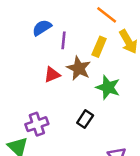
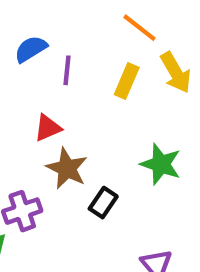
brown star: (79, 68) -> (67, 168), moved
green star: (108, 87) -> (161, 164), moved

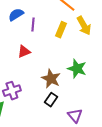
brown star: (67, 168) -> (51, 79), moved
black rectangle: (103, 203) -> (51, 100), moved

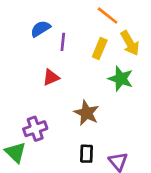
green star: (77, 69) -> (121, 79), moved
black rectangle: (51, 100) -> (87, 154), moved, turned -32

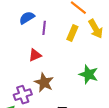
green star: (121, 79) -> (89, 74), moved
brown star: (87, 113) -> (44, 82), moved

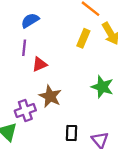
purple line: (44, 28) -> (24, 48), moved

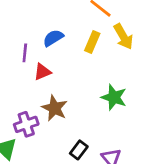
blue semicircle: (30, 21) -> (53, 38), moved
black rectangle: (71, 133) -> (79, 150), turned 35

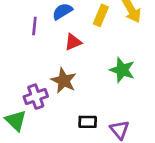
red triangle: (42, 72) -> (73, 42), moved
black rectangle: (79, 150) -> (88, 122), turned 54

